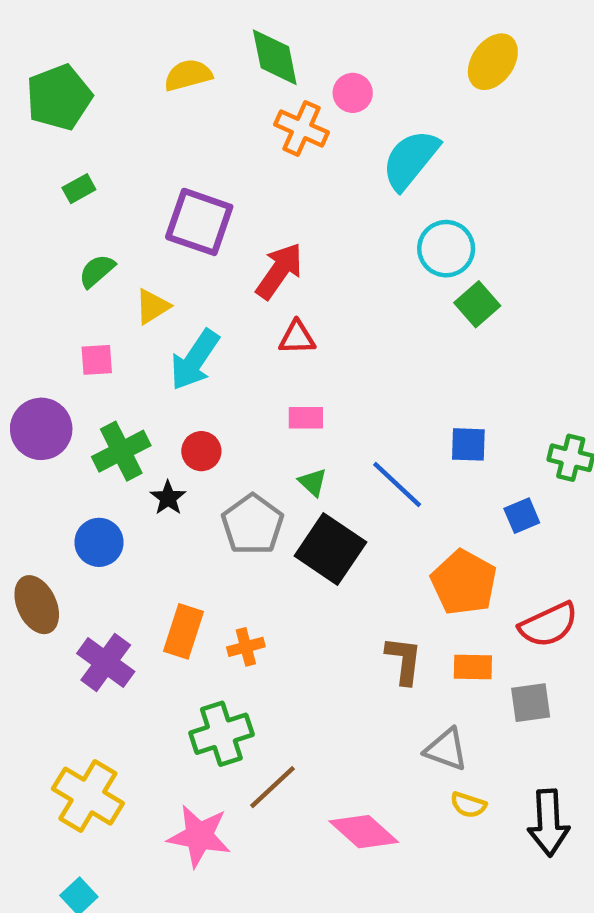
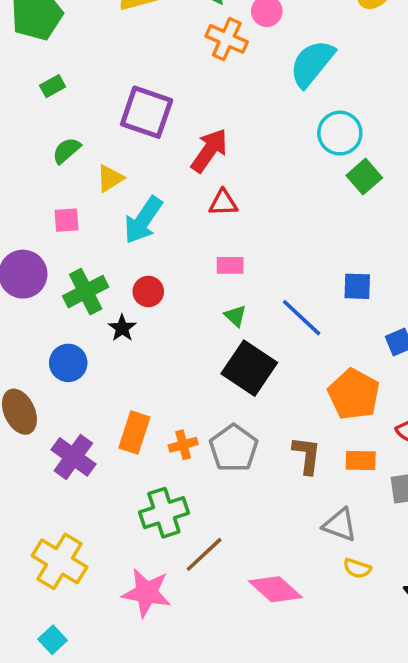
gray pentagon: (253, 525) -> (234, 448), moved

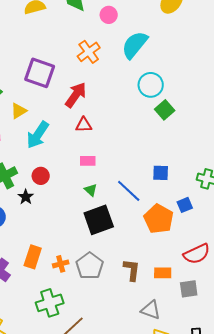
orange cross: (227, 39) -> (89, 52), moved, turned 30
black square: (249, 368) -> (99, 220), turned 36
orange pentagon: (354, 394) -> (159, 219), moved

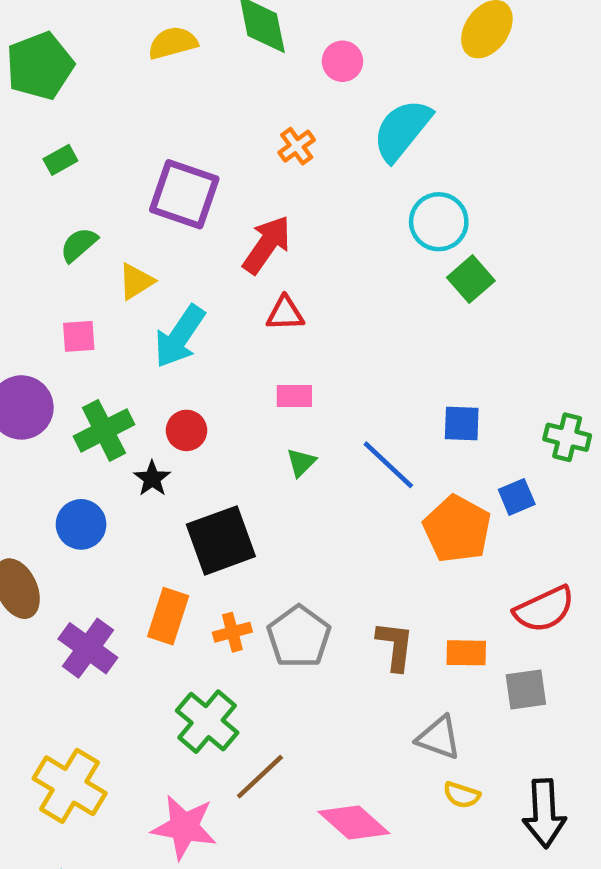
orange cross: (89, 52) -> (297, 146), size x0.7
green triangle: (91, 190) -> (301, 462), turned 32
black square: (99, 220) -> (221, 540), moved
green cross: (50, 303) -> (207, 722), turned -32

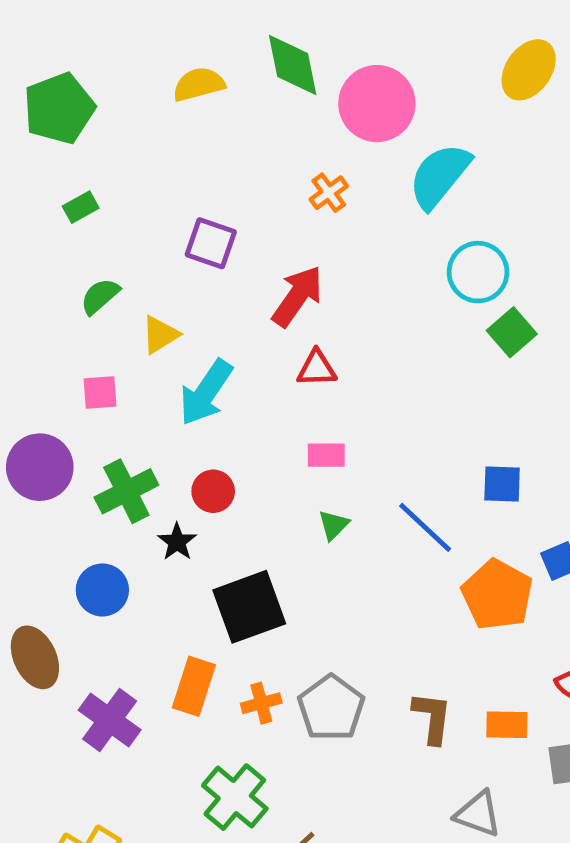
pink circle: (342, 61) -> (377, 104), size x1.8
purple square: (184, 194) -> (211, 243), size x0.7

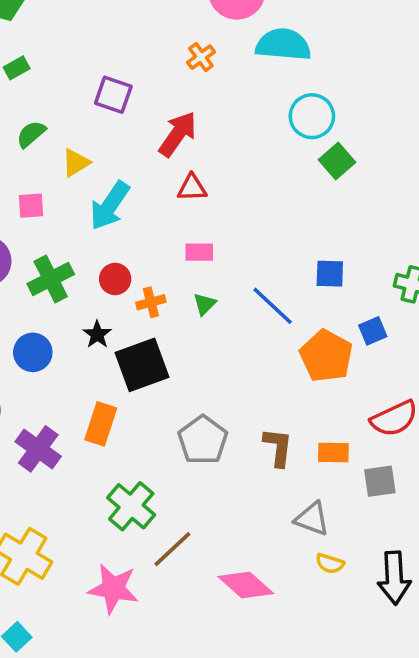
cyan semicircle: (439, 176) -> (283, 45), turned 56
black star: (177, 542) -> (97, 334), moved
orange cross: (261, 703) -> (151, 302), moved

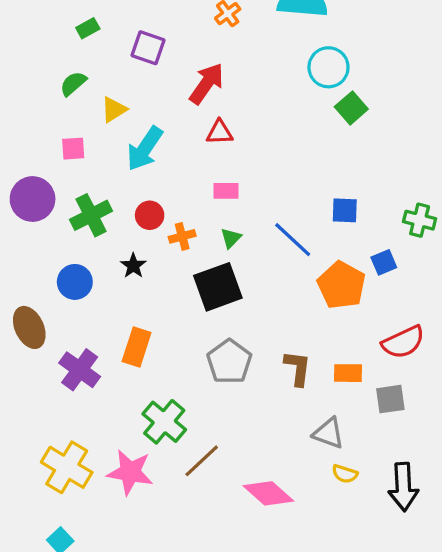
green rectangle: (17, 68) -> (88, 28), moved
black square: (142, 365) -> (218, 287), moved
pink star: (113, 589) -> (130, 472), moved

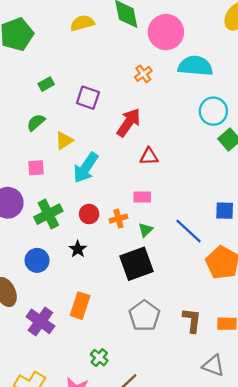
red triangle: (220, 132) -> (149, 156), moved
orange cross: (182, 236) -> (118, 219), moved
green cross: (164, 422) -> (99, 358), size x0.6

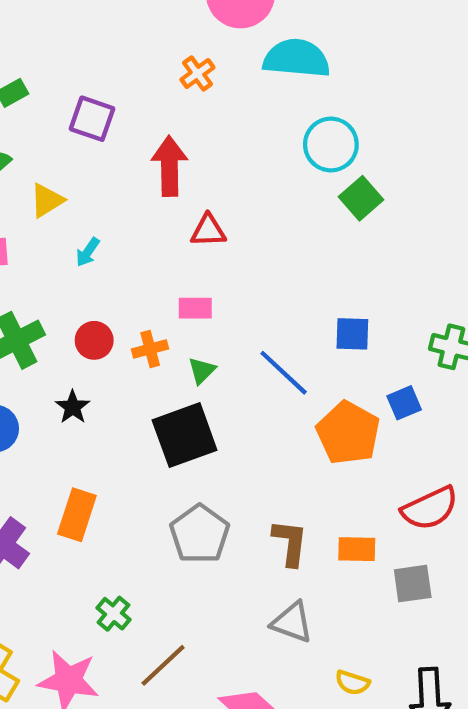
red arrow: (129, 122) -> (169, 166), turned -36
cyan arrow: (86, 168) -> (88, 252), size x0.5
gray triangle: (213, 365) -> (292, 622), moved

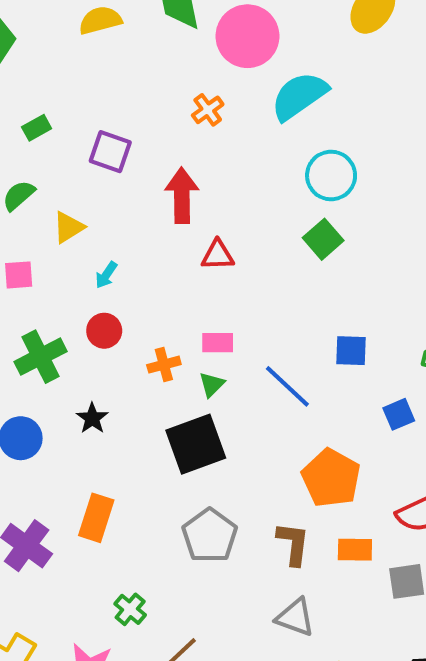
cyan semicircle: (296, 58) -> (299, 96), turned -40
green square: (361, 198) -> (323, 239), moved
pink rectangle: (195, 308) -> (218, 343), moved
red circle: (94, 340) -> (104, 331), moved
orange pentagon: (348, 433) -> (331, 478), moved

